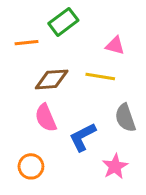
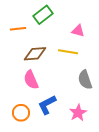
blue L-shape: (83, 137) -> (47, 105), moved

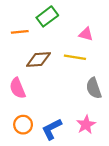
pink semicircle: (31, 80) -> (18, 88), moved
blue L-shape: (47, 105) -> (52, 129), moved

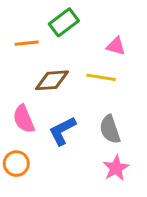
gray semicircle: (94, 88) -> (110, 129), moved
orange circle: (23, 125) -> (16, 164), moved
blue L-shape: (52, 129) -> (62, 131), moved

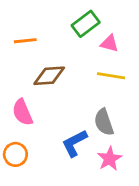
green rectangle: (64, 22) -> (86, 24), moved
yellow line: (101, 77) -> (111, 76), moved
blue L-shape: (62, 131) -> (74, 143), moved

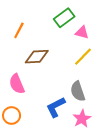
orange line: (25, 41) -> (19, 30), turned -56
yellow line: (111, 76) -> (83, 57), turned -54

